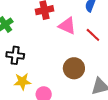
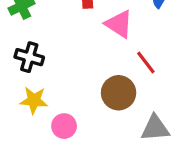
red line: (93, 35) -> (146, 63), moved

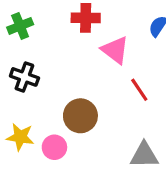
brown circle: (119, 93) -> (80, 116), moved
yellow star: (34, 100) -> (20, 137), moved

